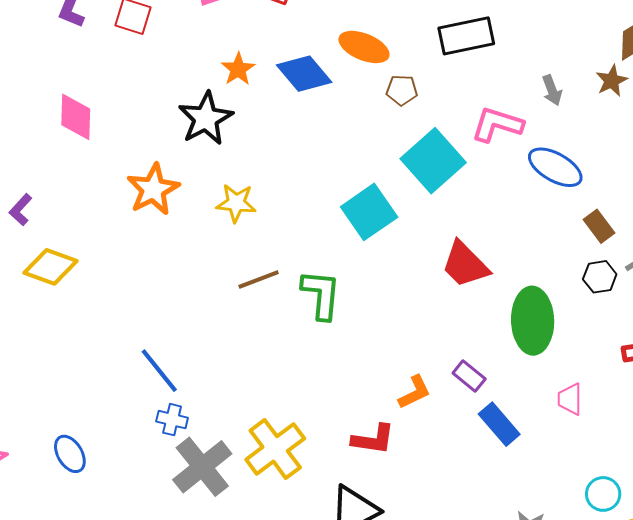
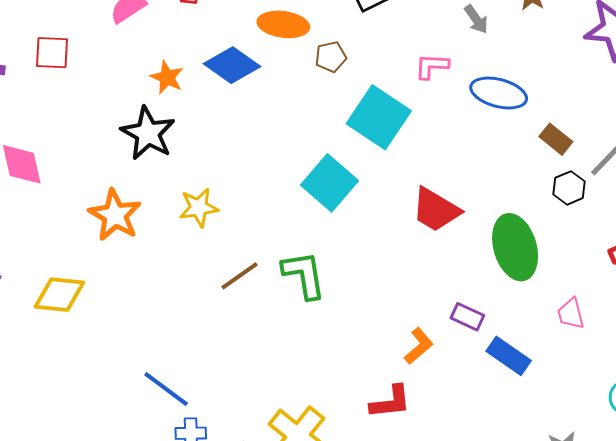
pink L-shape: (497, 125) -> (432, 66), size x0.7
yellow diamond: (50, 267) -> (59, 295), moved

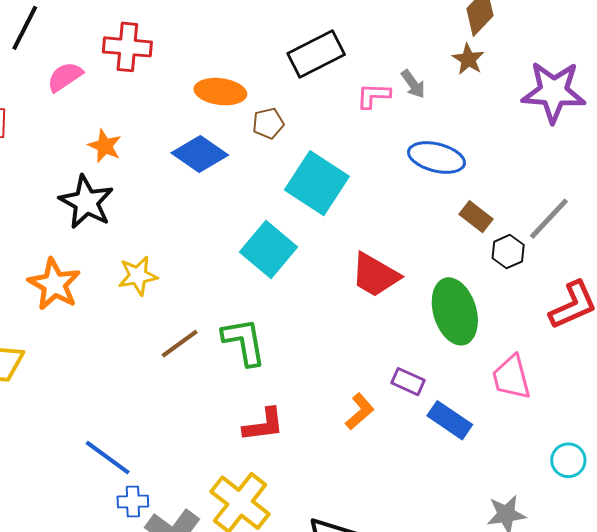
blue diamond: (232, 65) -> (200, 154), moved
pink L-shape: (432, 66) -> (373, 96), moved
brown rectangle: (556, 139) -> (476, 217), moved
pink trapezoid: (571, 314) -> (511, 377), size x1.4
red L-shape: (390, 402) -> (264, 425), moved

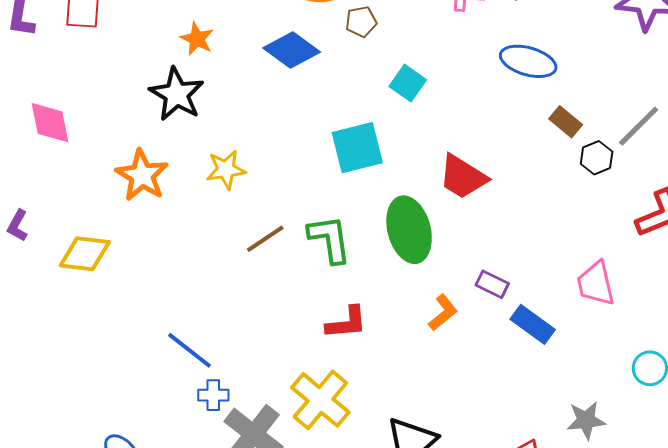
cyan square: (317, 183) -> (408, 83), size x0.6
cyan square: (269, 249) -> (357, 148), turned 34
green ellipse: (455, 311) -> (409, 230), moved

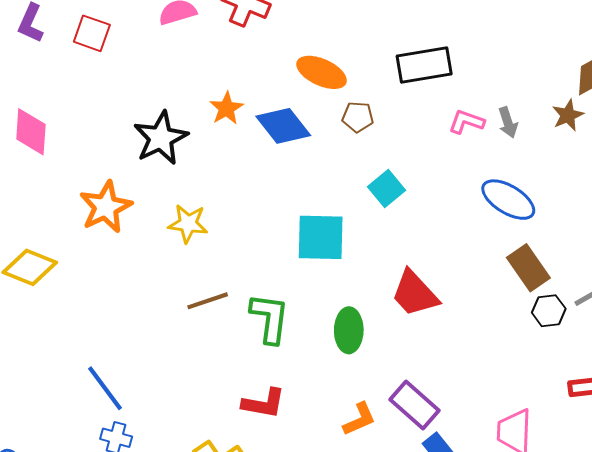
orange star: (197, 39) -> (226, 108), moved
brown rectangle: (566, 122) -> (528, 268), size x1.4
green ellipse: (409, 230) -> (349, 330), size x0.7
purple rectangle: (492, 284) -> (414, 405), size x1.5

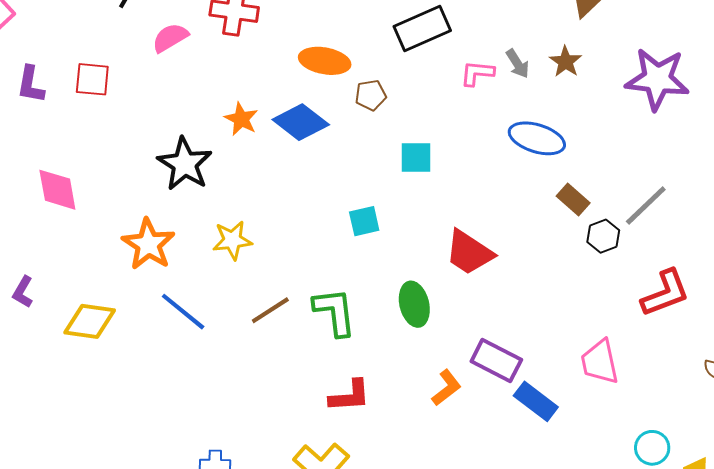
brown star: (568, 115) -> (566, 62), moved
cyan square: (386, 189) -> (416, 158), turned -36
cyan square: (321, 237) -> (364, 221), size x0.6
brown rectangle: (528, 268) -> (573, 200), size x0.7
blue line: (105, 388) -> (183, 312), moved

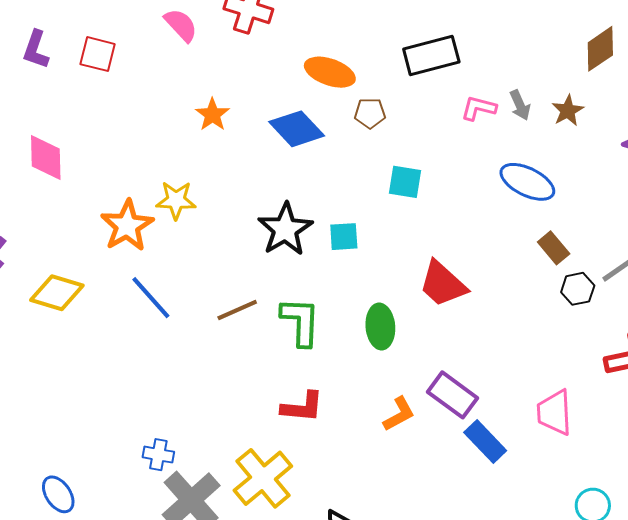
pink semicircle: (170, 38) -> (181, 25), turned 69
orange star: (241, 119) -> (212, 115), moved
black star: (185, 164) -> (285, 229), moved
yellow star: (232, 240) -> (176, 200), moved

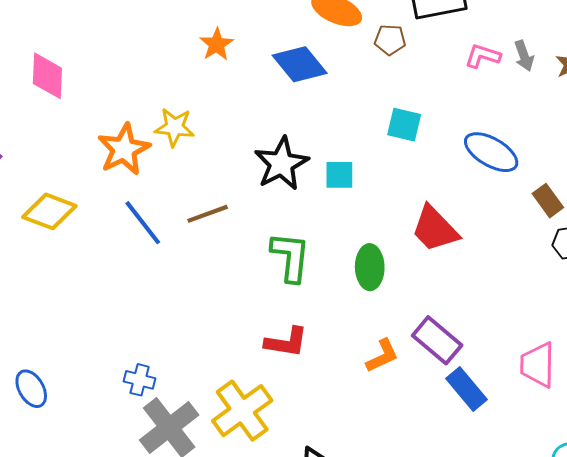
brown pentagon: (370, 113) -> (390, 40), moved
blue ellipse: (527, 182) -> (491, 152), moved
brown line: (237, 310) -> (208, 214), moved
blue ellipse: (58, 494) -> (31, 389), moved

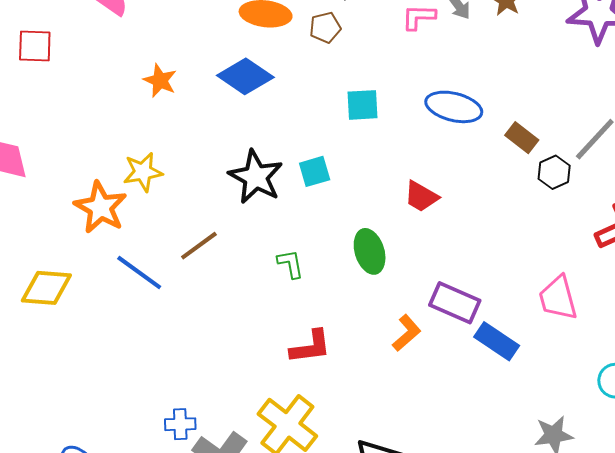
red trapezoid: (435, 229) -> (421, 196), size x0.7
green L-shape: (290, 257) -> (290, 264), size x0.6

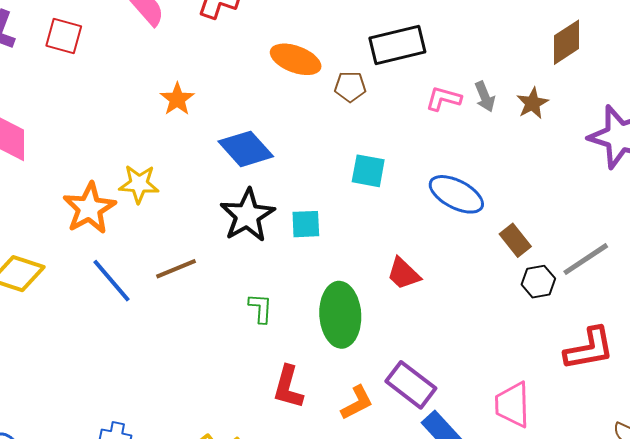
blue diamond: (245, 76) -> (246, 149), moved
green ellipse: (370, 251) -> (340, 315), size x1.4
red L-shape: (311, 347) -> (288, 387), moved, turned 99

